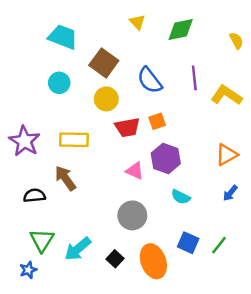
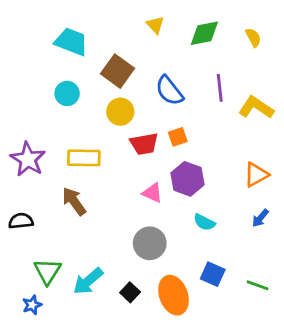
yellow semicircle: (236, 41) -> (253, 37), moved
black semicircle: (34, 196) -> (21, 221), moved
green line: (219, 245) -> (258, 285), moved, turned 72

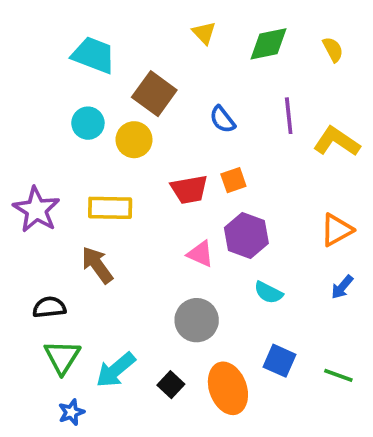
blue semicircle: (169, 91) -> (222, 119), size x0.7
yellow circle: (120, 112) -> (134, 140), moved
black semicircle: (21, 221) -> (49, 307), moved
blue star: (32, 305) -> (71, 412), moved

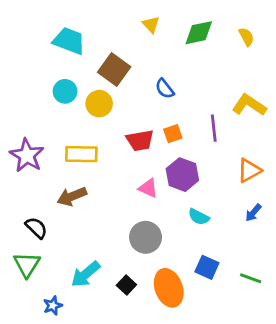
purple line: (289, 116) -> (214, 128), moved
brown arrow: (97, 265) -> (72, 196), turned -76
black semicircle: (49, 307) -> (36, 228), turned 50
green triangle: (62, 357) -> (27, 265), moved

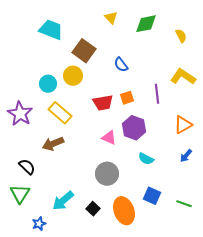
yellow semicircle: (246, 37) -> (181, 36), moved
cyan circle: (65, 91) -> (48, 84), moved
yellow rectangle: (81, 154) -> (60, 113), turned 40

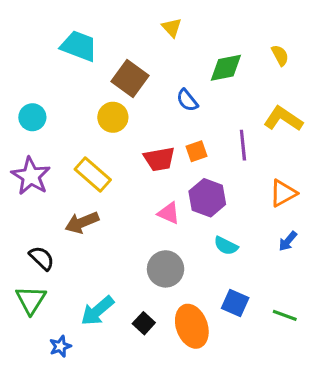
green diamond: (146, 24) -> (226, 68), moved
cyan circle: (48, 84) -> (32, 117), moved

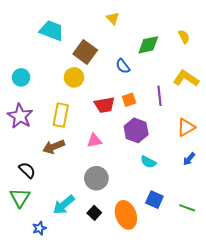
yellow rectangle: (93, 175) -> (61, 115), turned 60
pink triangle: (169, 213) -> (94, 141), moved, turned -35
gray circle: (166, 269) -> (96, 178), moved

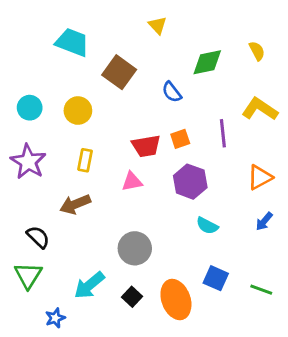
yellow circle: (74, 77) -> (78, 111), moved
yellow rectangle: (61, 115) -> (85, 160), size x0.7
pink triangle: (94, 141) -> (132, 182), moved

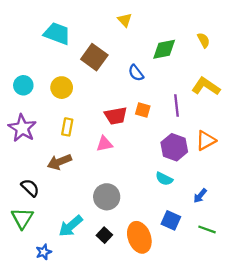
orange square: (180, 139) -> (143, 110), turned 35
purple hexagon: (190, 182) -> (174, 147), moved
blue arrow: (264, 221) -> (200, 196), moved

